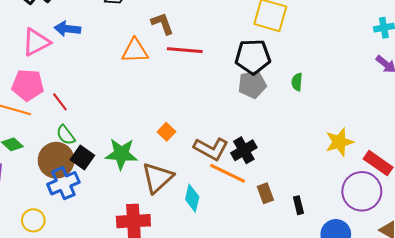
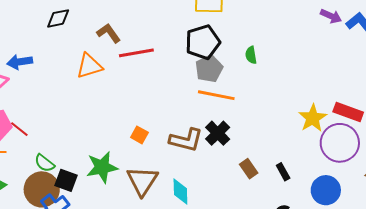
red line: (60, 102) -> (19, 129), moved
yellow star: (339, 142) -> (313, 118), moved
orange line: (227, 173) -> (216, 95), moved

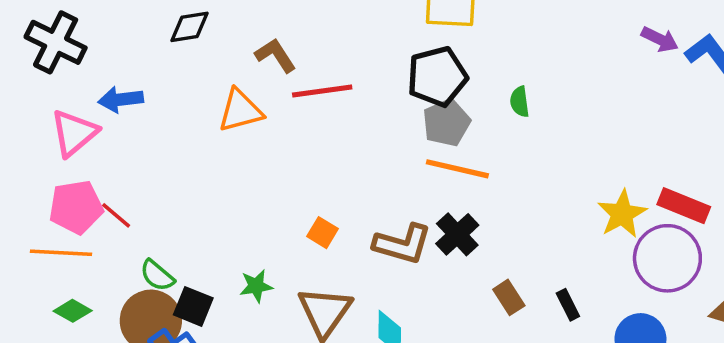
green star: (102, 167) -> (256, 286), size x0.6

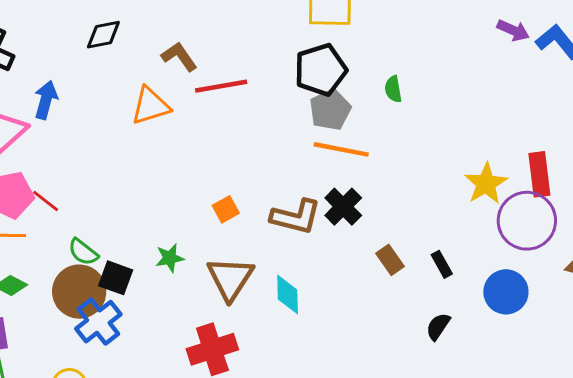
blue arrow: (121, 99) -> (46, 100), turned 114
red rectangle: (684, 206) -> (539, 174), turned 63
orange square: (322, 233) -> (226, 209), turned 32

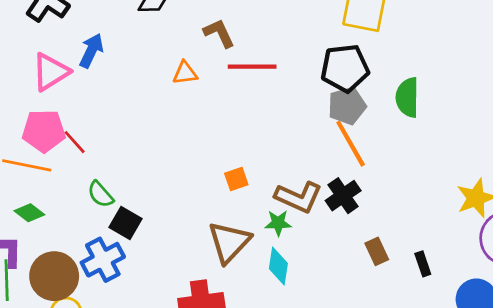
green semicircle: (393, 89) -> (407, 97), size x1.6
orange triangle: (150, 106) -> (185, 73), size x0.7
orange line: (341, 149) -> (351, 144), turned 39
green star: (170, 258) -> (278, 223), moved
brown circle: (79, 292) -> (54, 276), moved

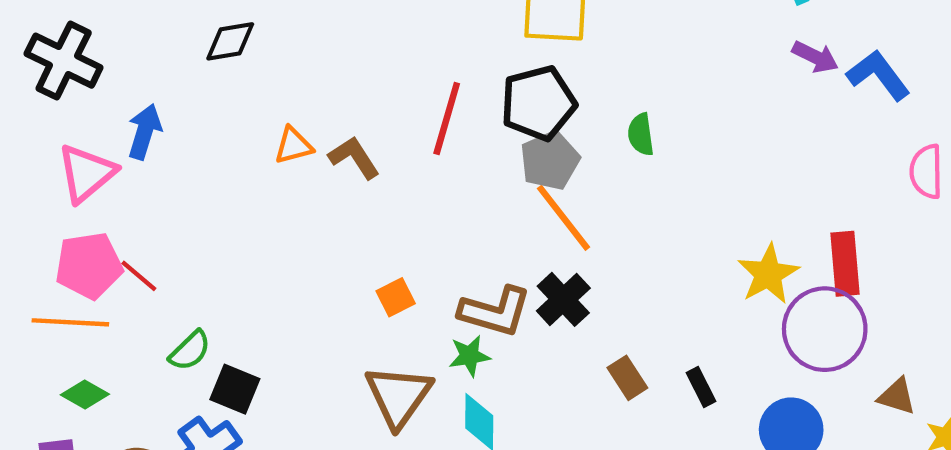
brown L-shape: (219, 33) -> (354, 158), moved
red line: (252, 67) -> (447, 118), moved, turned -66
green semicircle: (407, 97) -> (641, 134), size x0.7
green semicircle: (100, 194) -> (190, 351), turned -84

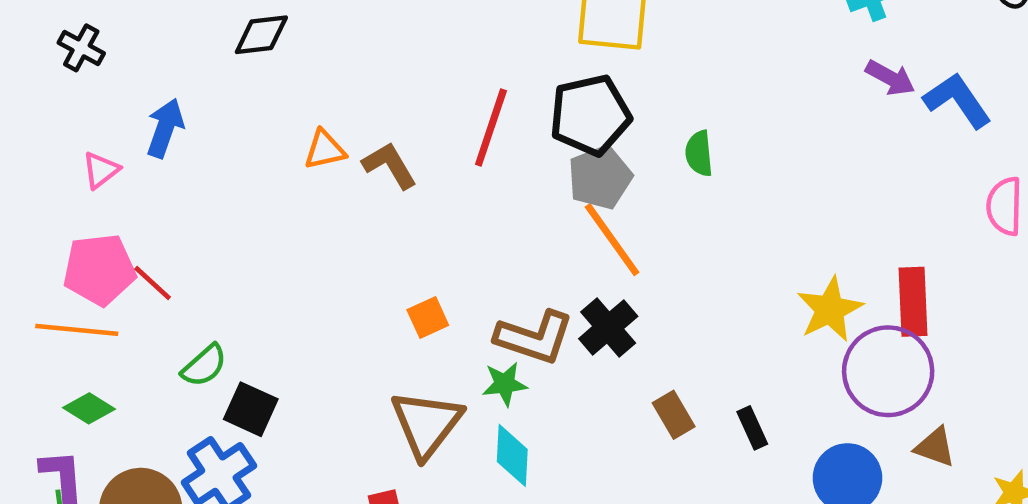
black cross: (64, 61) -> (81, 48), size x0.6
pink triangle: (86, 173) -> (101, 170), size x0.6
brown triangle: (897, 396) -> (935, 447), moved

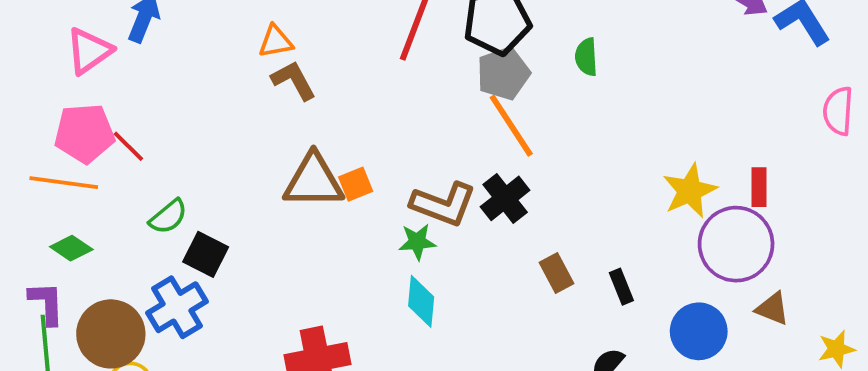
brown L-shape: (390, 165) -> (294, 80), moved
pink triangle: (101, 170) -> (89, 51), size x1.5
red rectangle: (913, 302) -> (759, 187), size x0.7
brown triangle: (426, 424) -> (314, 181), moved, turned 50

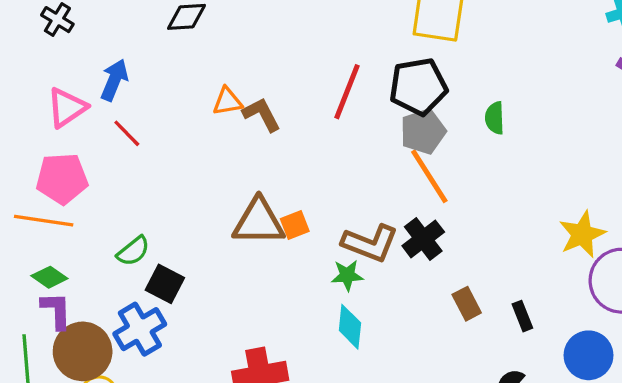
brown L-shape: (294, 80) -> (262, 114), moved
red line: (128, 146) -> (127, 133), moved
purple L-shape: (47, 303) -> (56, 311), moved

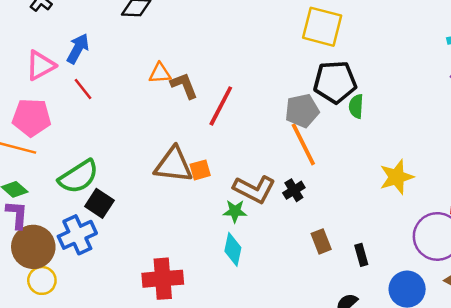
black pentagon: (418, 87) -> (335, 82), moved
red line: (347, 92) -> (221, 106), moved
yellow star: (582, 234) -> (397, 177), moved
black cross: (423, 239) -> (294, 190), size x0.7
green semicircle: (133, 251) -> (79, 177), size x1.6

